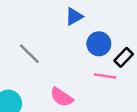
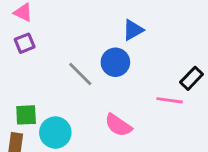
blue circle: (99, 44) -> (115, 62), moved

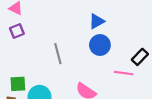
blue circle: (115, 62) -> (100, 45), moved
gray line: (80, 74) -> (58, 54), turned 30

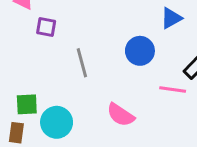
blue triangle: (97, 21) -> (171, 18), moved
purple square: (17, 31) -> (46, 27), moved, turned 32

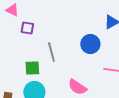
green square: (27, 104) -> (32, 68), moved

